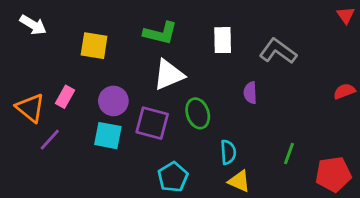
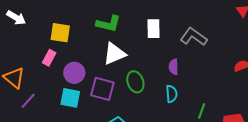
pink rectangle: (65, 97) -> (49, 58), moved
cyan semicircle: (228, 152) -> (172, 94), moved

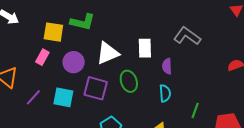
green L-shape: (108, 24) -> (83, 22), moved
white rectangle: (153, 29) -> (145, 48), moved
purple circle: (74, 73) -> (74, 62), moved
purple line: (28, 101) -> (33, 97), moved

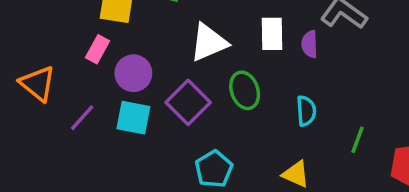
purple circle: (74, 62) -> (133, 73), moved
purple semicircle: (167, 66) -> (310, 44), moved
purple square: (96, 88) -> (188, 102), turned 30

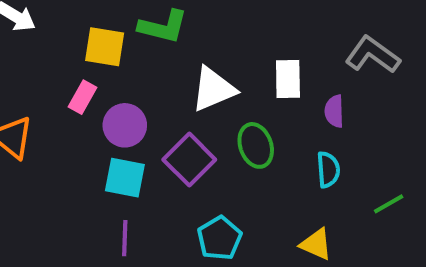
purple semicircle: (310, 44) -> (334, 111), moved
purple line: (82, 118) -> (125, 238), moved, turned -40
green line: (358, 140) -> (389, 204), turned 40

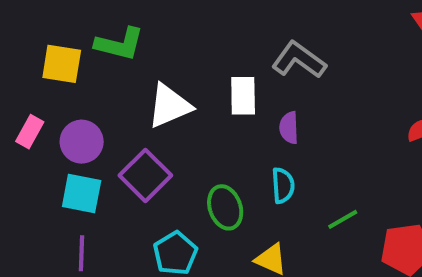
gray L-shape: (373, 55) -> (299, 60), moved
pink rectangle: (83, 97) -> (30, 132), moved
green ellipse: (256, 145) -> (225, 207), moved

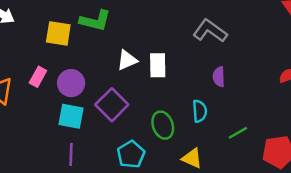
white rectangle: (243, 96) -> (158, 65), moved
white triangle: (169, 106) -> (127, 60), size x0.7
purple semicircle: (289, 128) -> (219, 77), moved

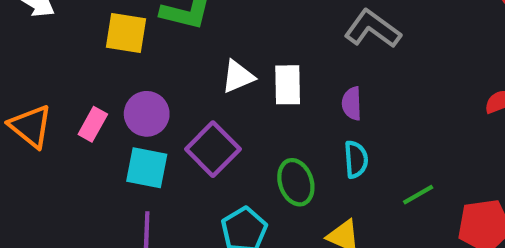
pink rectangle: (38, 77) -> (93, 124), moved
purple semicircle: (219, 77) -> (352, 103), moved

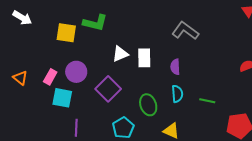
orange triangle: (31, 126) -> (20, 78), size x0.7
cyan square: (147, 168) -> (62, 98), moved
green line: (418, 195) -> (207, 101), moved, turned 42

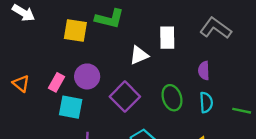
white rectangle: (144, 58) -> (167, 38), moved
green ellipse: (148, 105) -> (172, 98), moved

